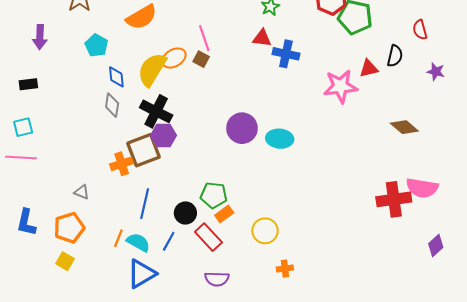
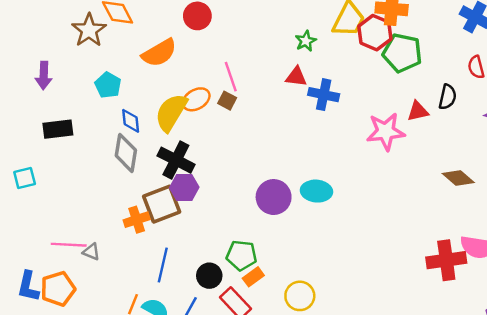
black rectangle: (28, 84) -> (58, 129), moved, size x1.4
gray diamond: (112, 105) -> (126, 153), size x1.4
purple circle: (242, 128) -> (274, 197), moved
pink line: (21, 157) -> (69, 245), moved
orange pentagon: (69, 228) -> (58, 289), moved

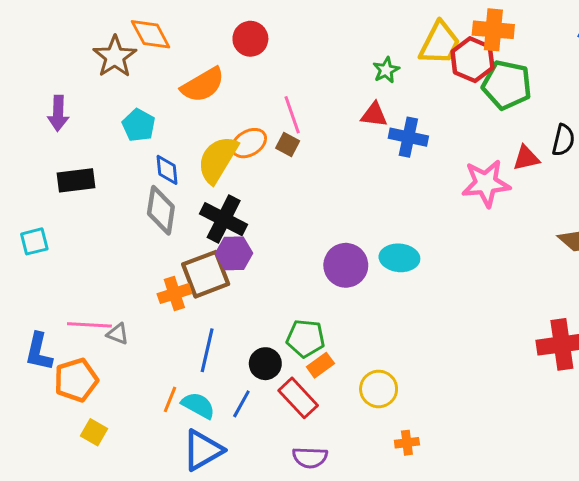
blue L-shape: (28, 286) -> (39, 352), moved

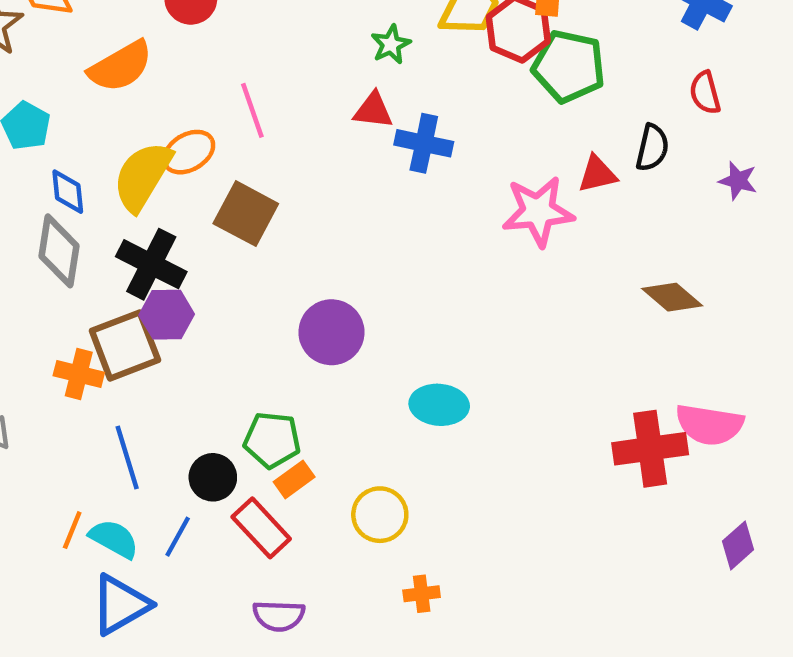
brown square: (288, 145) -> (246, 214), moved, size x1.8
cyan ellipse: (399, 258) -> (439, 405), moved
orange cross: (174, 294) -> (79, 374), turned 32
blue line: (207, 350) -> (127, 458), turned -30

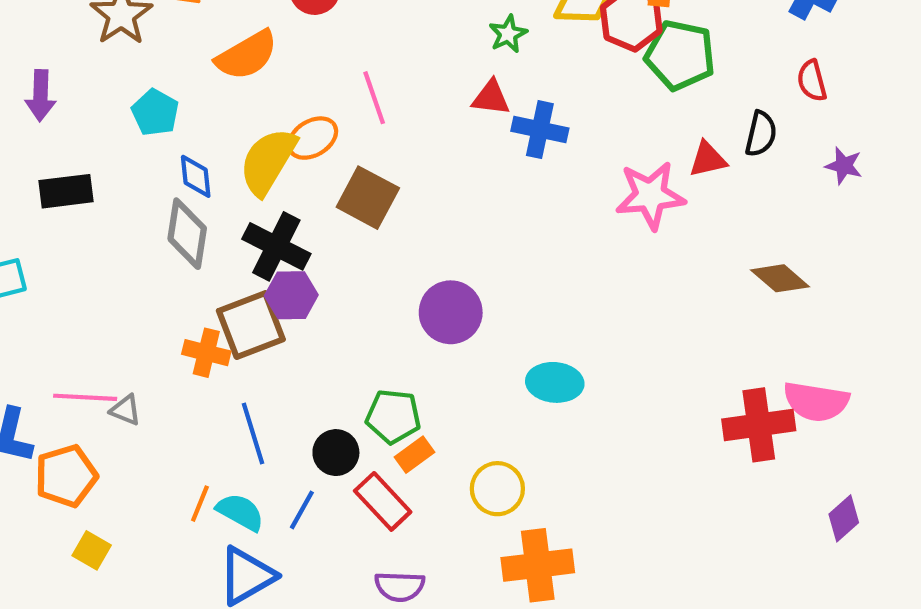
orange cross: (422, 594) -> (538, 565), size x2.0

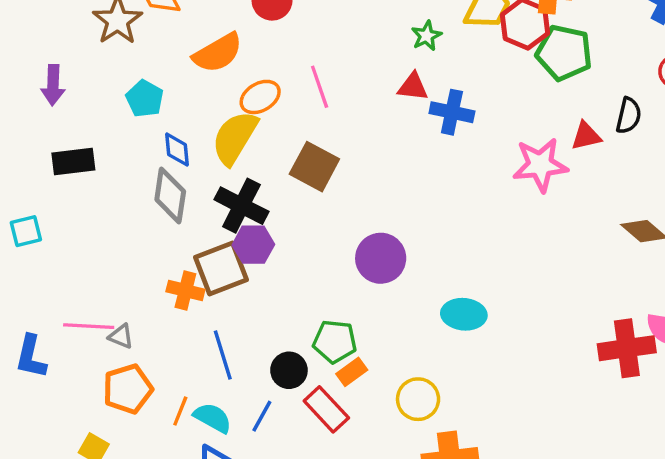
orange ellipse: (313, 138) -> (260, 97), moved
orange pentagon: (66, 476) -> (128, 389), moved

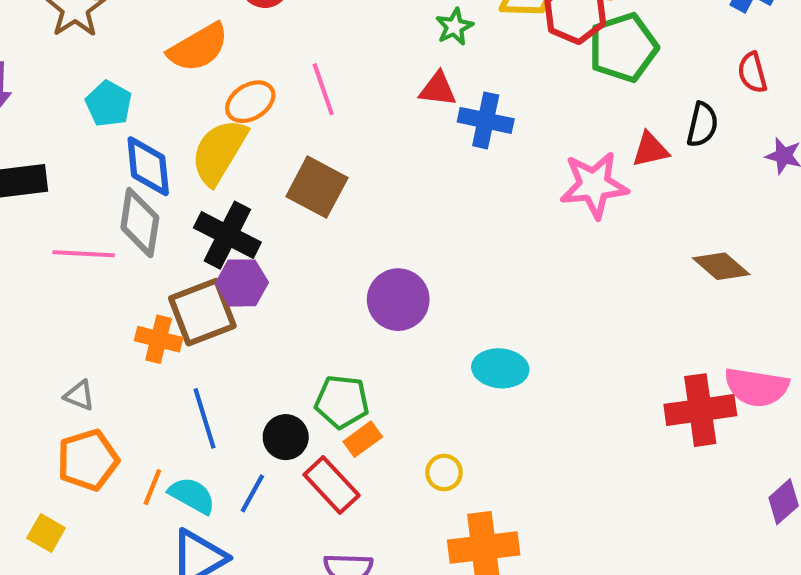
green pentagon: (564, 53) -> (623, 48), turned -30
blue diamond: (177, 150) -> (148, 166), size x1.4
pink line: (89, 326) -> (84, 254), moved
yellow circle: (418, 399) -> (444, 473), size x0.7

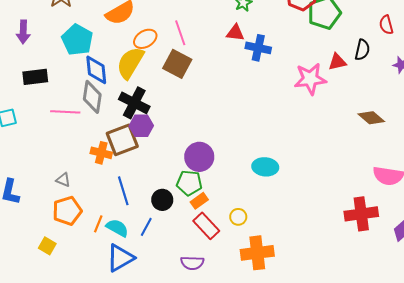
cyan pentagon: (109, 104) -> (77, 40), size x1.4
brown square: (317, 187) -> (177, 64), moved
purple circle: (398, 300) -> (199, 157), moved
red cross: (700, 410) -> (361, 214), moved
red rectangle: (332, 485) -> (206, 226), moved

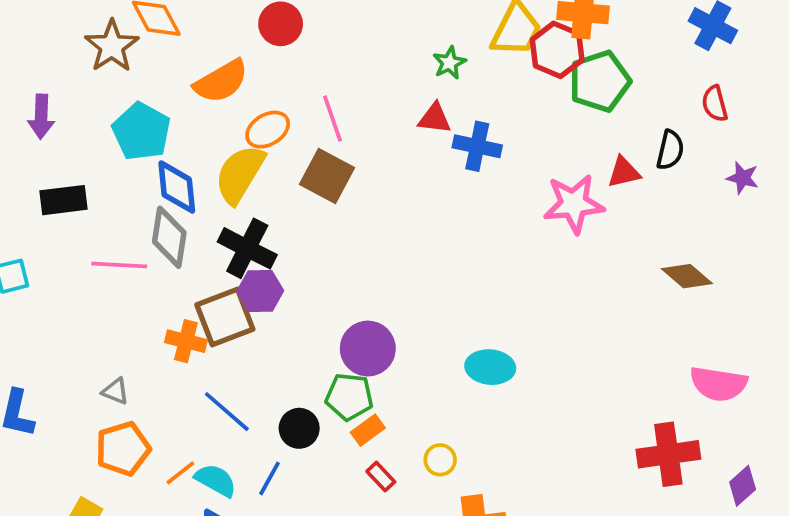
blue line: (123, 191) -> (227, 412), turned -32
orange line: (98, 224) -> (180, 473), turned 30
red rectangle: (206, 226) -> (381, 477), size x0.6

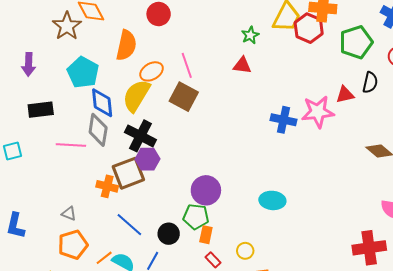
orange semicircle: (221, 81) -> (126, 45), turned -48
green pentagon: (600, 81) -> (356, 42), moved
blue cross: (477, 146) -> (284, 120), moved
orange rectangle: (368, 430) -> (206, 235), turned -42

